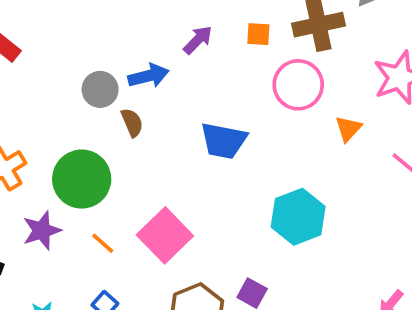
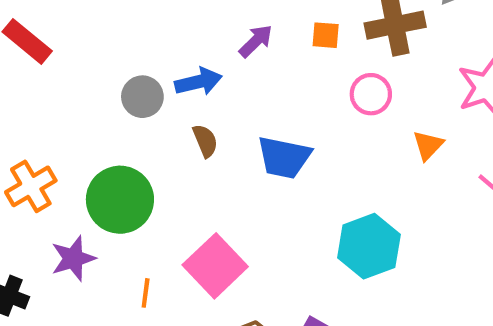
pink circle: (298, 85) -> (371, 94), size x0.7
brown semicircle: (132, 123) -> (205, 141), moved
orange line: (103, 243) -> (146, 293), moved, turned 55

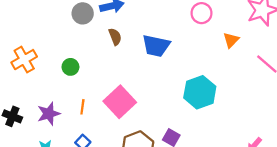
green circle: (120, 200) -> (70, 67), size x0.5
purple star: (73, 258) -> (49, 114), moved
orange line: (146, 293) -> (82, 107), moved

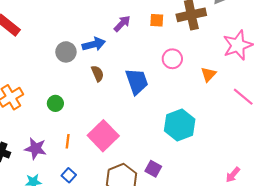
pink circle: (202, 13) -> (172, 59), moved
blue trapezoid: (156, 46) -> (137, 81), turned -120
purple star: (49, 114) -> (36, 149), turned 30

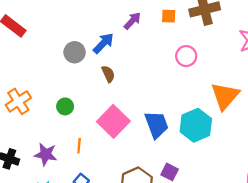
blue arrow: (94, 44) -> (103, 43), turned -30
orange triangle: (208, 74) -> (225, 96), moved, size x1.8
blue trapezoid: (137, 81) -> (157, 125), moved
pink square: (103, 136) -> (113, 121), moved

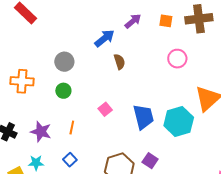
gray circle: (75, 52) -> (64, 62), moved
brown semicircle: (108, 74) -> (119, 62), moved
orange cross: (18, 101) -> (22, 81), turned 30
pink square: (113, 121) -> (105, 109), size x0.5

